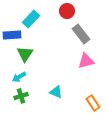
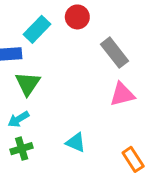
red circle: (67, 11) -> (77, 17), moved

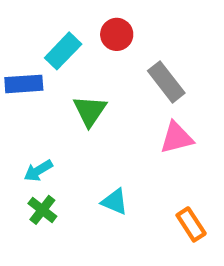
green triangle: (28, 84) -> (90, 111), moved
green cross: (22, 149) -> (42, 210), turned -35

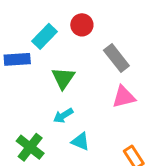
cyan arrow: (38, 171) -> (63, 116), moved
green cross: (42, 210) -> (30, 147), size x1.4

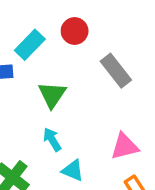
pink triangle: (124, 97) -> (124, 146), moved
cyan arrow: (63, 116) -> (52, 139), turned 90

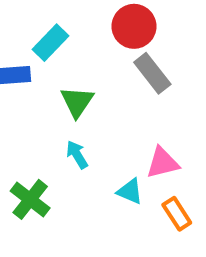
red circle: (75, 31) -> (134, 26), moved, size x1.4
cyan triangle: (73, 170) -> (130, 191), moved

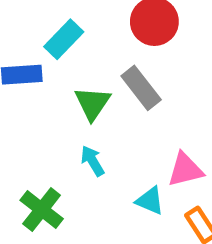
gray rectangle: (152, 73) -> (141, 88), moved

